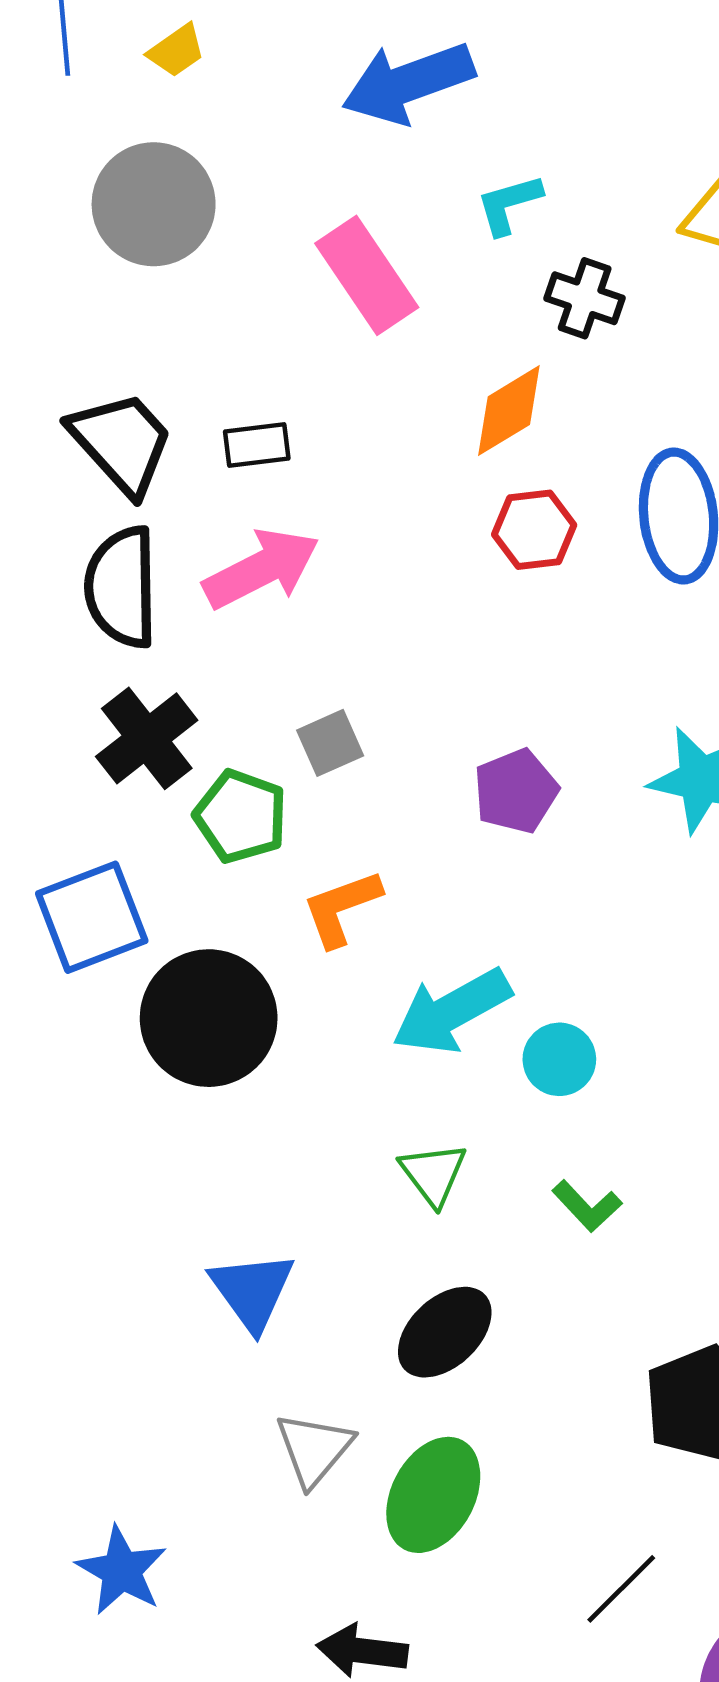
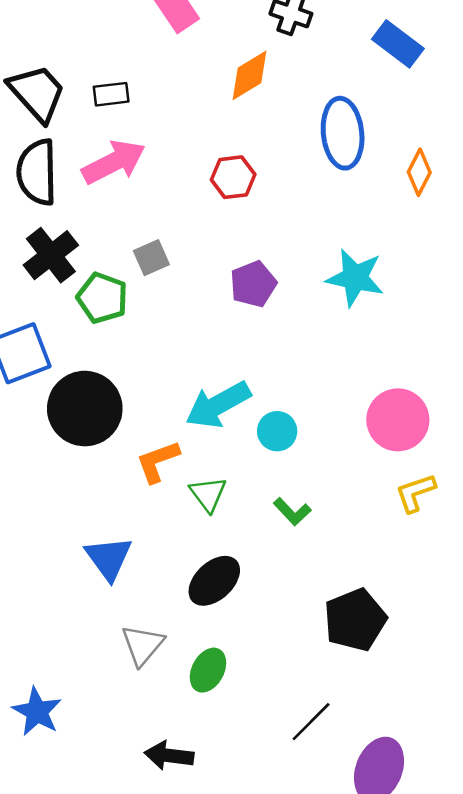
red hexagon: (534, 530) -> (233, 177), moved
orange L-shape: (342, 908) -> (158, 461), moved
green ellipse: (433, 1495) -> (208, 670), size x0.7

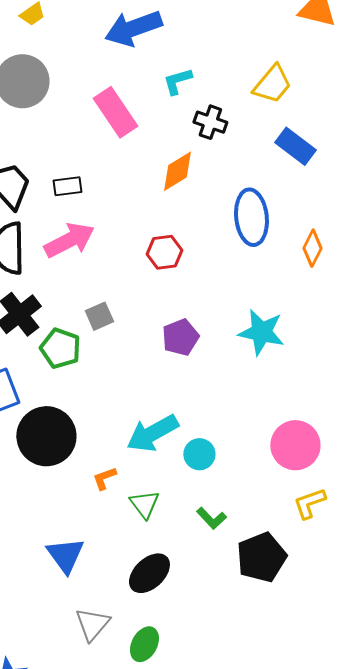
orange L-shape: (158, 461) -> (104, 478), size x0.7
black pentagon: (355, 620) -> (261, 557), moved

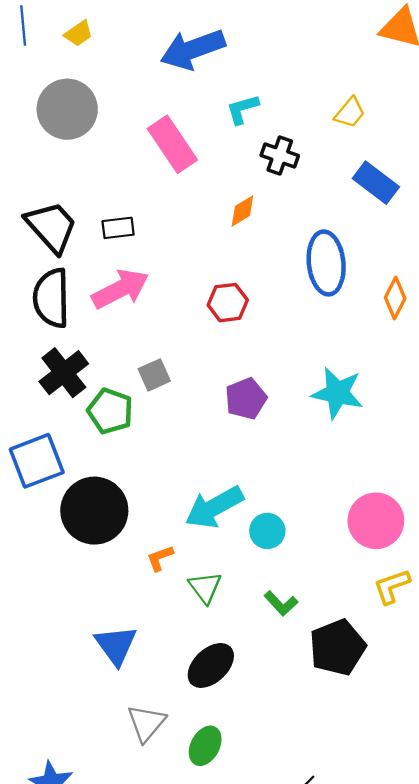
yellow trapezoid: (272, 84) -> (350, 113), size x0.7
orange diamond: (177, 171) -> (242, 211), size x0.7

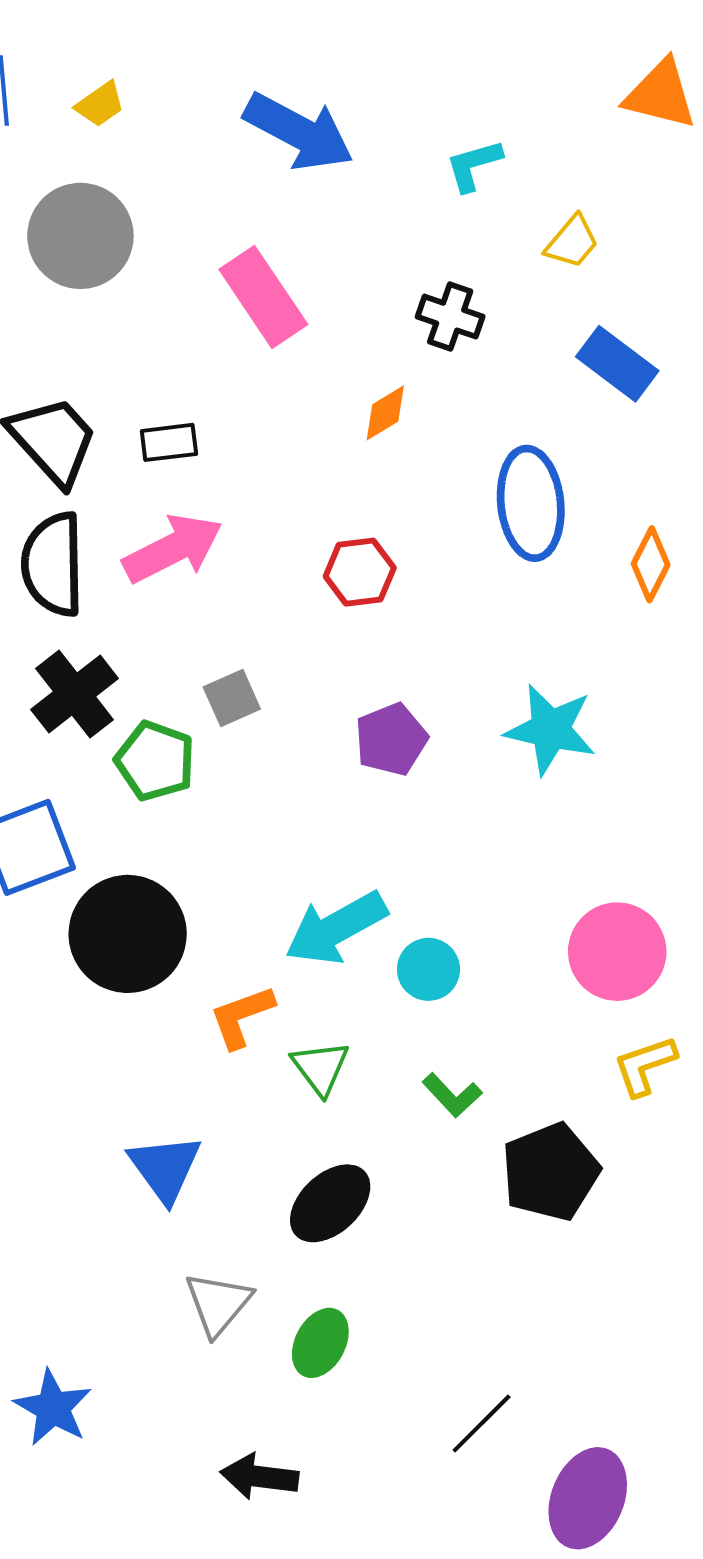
blue arrow: (193, 49) -> (299, 132), turned -132
cyan L-shape: (242, 109) -> (474, 165), moved
orange L-shape: (160, 558) -> (242, 1017), size x1.4

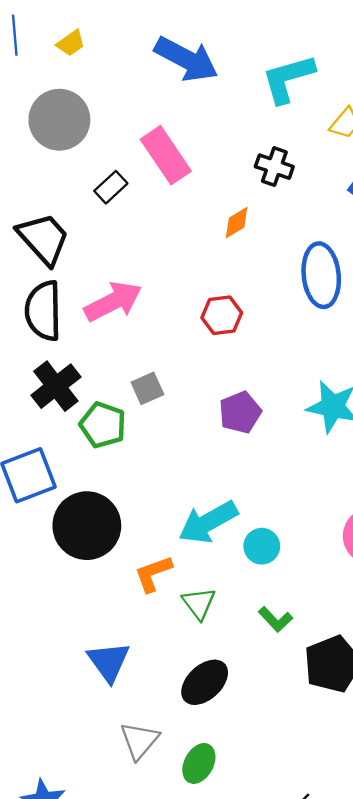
cyan L-shape: (474, 165) -> (288, 79), size x1.6
black rectangle: (169, 442) -> (111, 187), moved, turned -36

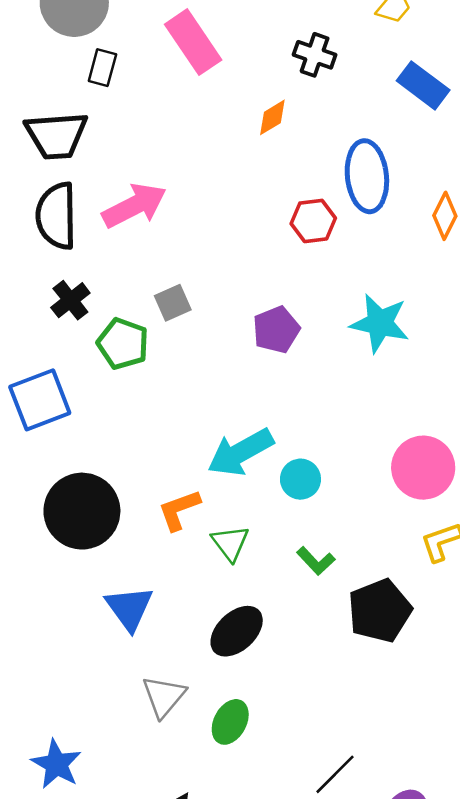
black rectangle: (111, 187) -> (102, 68), moved, turned -32
black trapezoid: (43, 239) -> (56, 135), turned 128
red hexagon: (222, 315) -> (313, 221), moved
black cross: (56, 386) -> (70, 300), size x0.7
black circle: (87, 526) -> (82, 511), moved

